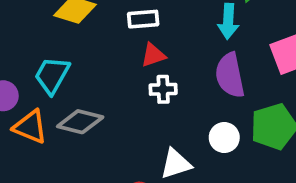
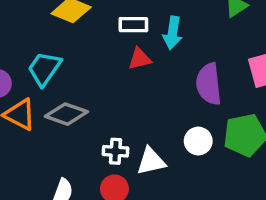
cyan arrow: (228, 21) -> (173, 33), moved
white cross: (163, 89) -> (115, 151), moved

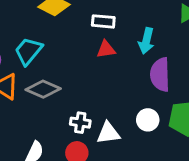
cyan arrow: (173, 33) -> (146, 41), moved

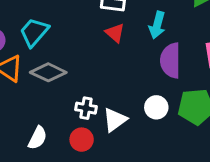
red triangle: (106, 49) -> (115, 33), turned 48
white triangle: (108, 133) -> (115, 120), turned -30

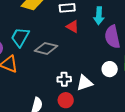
gray diamond: (48, 72) -> (46, 48), moved
white triangle: (115, 120) -> (84, 83), turned 30

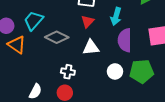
red triangle: (73, 27) -> (88, 21), turned 32
white triangle: (84, 83) -> (91, 47), moved

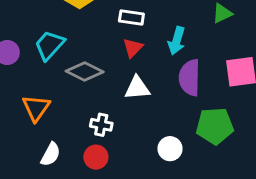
orange triangle: (17, 45) -> (36, 108), moved, turned 30
white circle: (115, 71) -> (170, 149), moved

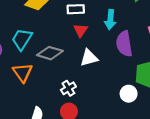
orange triangle: (36, 108) -> (23, 73), moved
white cross: (101, 125) -> (68, 88), turned -32
white circle: (170, 149) -> (129, 94), moved

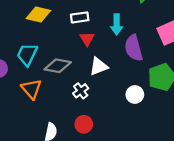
white cross: (68, 88) -> (81, 91), moved
white circle: (129, 94) -> (135, 95), moved

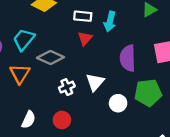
cyan arrow: (117, 24) -> (110, 22), moved
white triangle: (99, 66) -> (95, 82), moved, turned -42

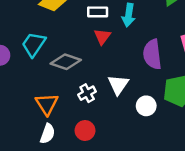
orange triangle: (20, 74) -> (47, 104), moved

